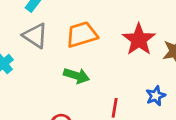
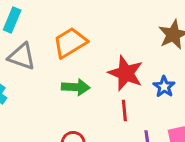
red star: (139, 40) -> (126, 73), moved

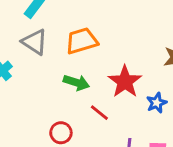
red line: (124, 110) -> (99, 113), moved, turned -60

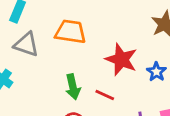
orange trapezoid: (82, 41) -> (70, 32), turned 40
green arrow: (76, 83) -> (73, 87), moved, turned 75

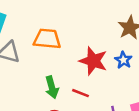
blue star: (156, 72) -> (123, 60), moved

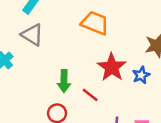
orange trapezoid: (47, 39) -> (95, 23), moved

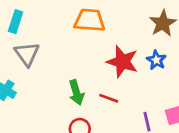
gray triangle: (32, 35) -> (27, 54), turned 40

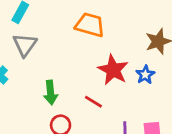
green arrow: (76, 92) -> (51, 93), moved

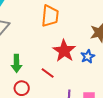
orange trapezoid: (90, 25) -> (50, 16), turned 75

